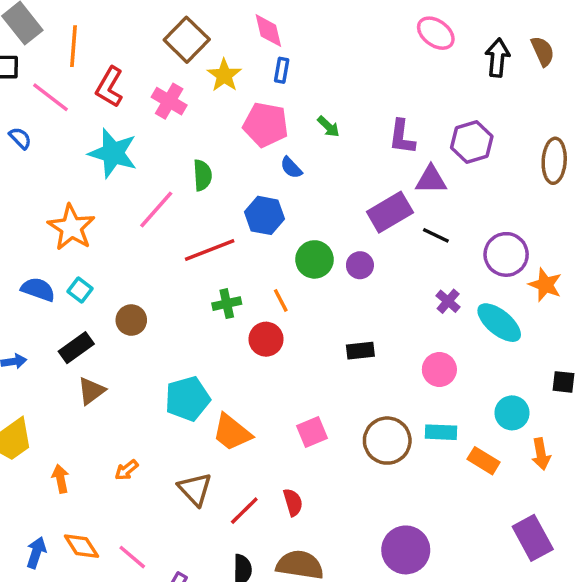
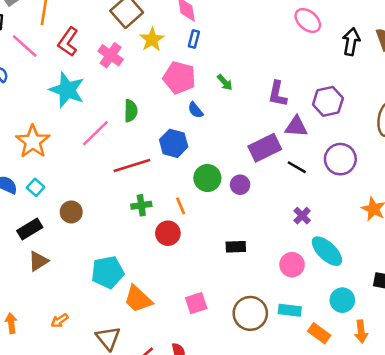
purple circle: (506, 254) -> (340, 159), moved
cyan ellipse: (499, 323) -> (327, 251), moved

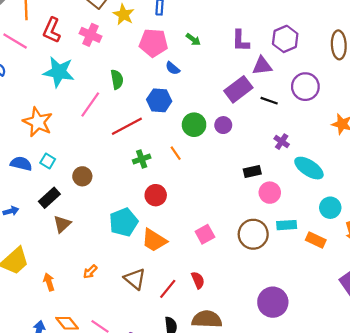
red circle: (168, 233) -> (156, 195), moved
black rectangle: (236, 247) -> (252, 172), moved
pink circle: (292, 265) -> (270, 193), moved

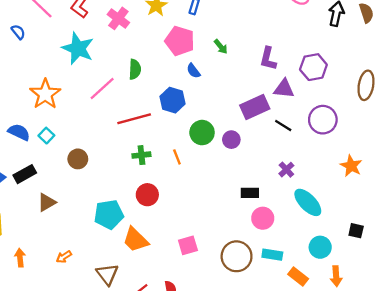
black rectangle: (49, 198) -> (25, 174), moved

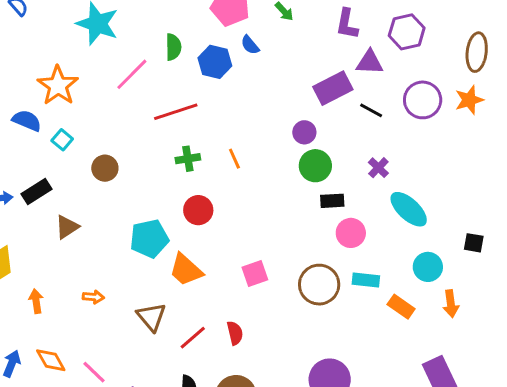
blue hexagon: (173, 100) -> (215, 62), moved
blue semicircle: (19, 132) -> (27, 121), moved
green circle: (202, 133) -> (315, 166), moved
orange star: (351, 166) -> (469, 100), moved, turned 30
orange arrow: (64, 257) -> (93, 297), turned -140

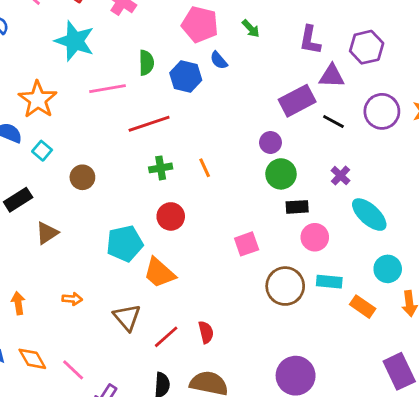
pink line: (132, 74) -> (107, 89), turned 36
pink square: (255, 274) -> (247, 244), moved

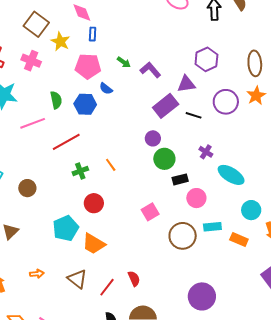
purple L-shape: (310, 40) -> (150, 70), moved, turned 140

